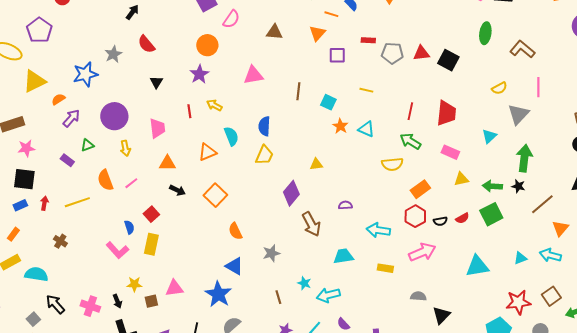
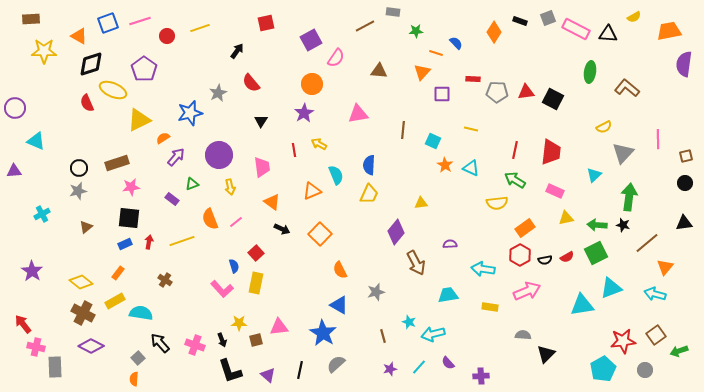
pink line: (538, 87) -> (658, 139), moved
orange triangle: (167, 163) -> (272, 202), turned 36
cyan triangle: (520, 258) -> (611, 288), moved, size x1.6

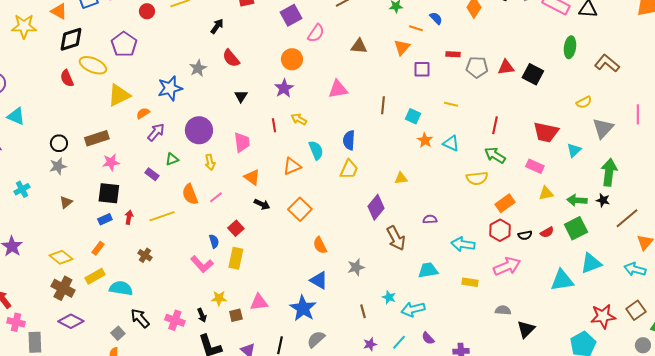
red trapezoid: (551, 152) -> (546, 132), moved, turned 96
gray circle: (645, 370) -> (643, 345), moved

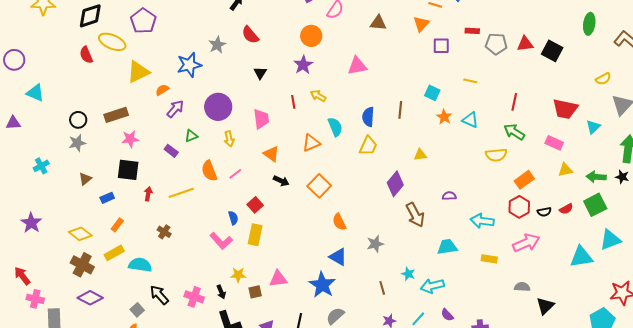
brown line: (383, 105) -> (400, 110), moved
blue rectangle: (105, 219) -> (107, 198), moved

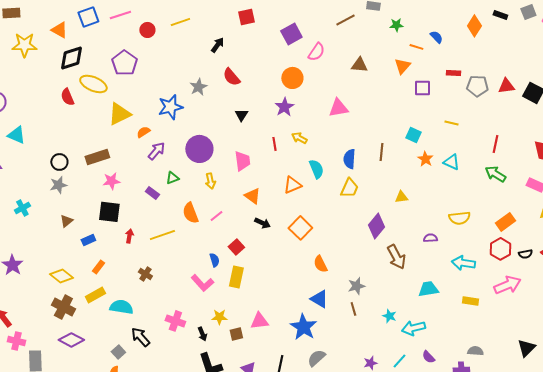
yellow semicircle: (496, 155) -> (459, 218), moved
gray semicircle: (522, 287) -> (475, 351), moved
brown line: (382, 288) -> (353, 309), moved
pink cross: (194, 297) -> (175, 321), moved

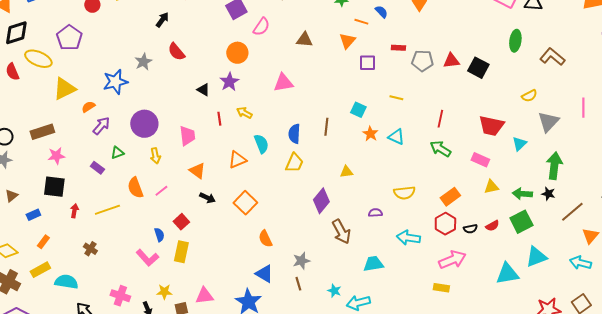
black triangle: (241, 115) -> (203, 90), moved, turned -32
yellow rectangle: (470, 301) -> (441, 288), moved

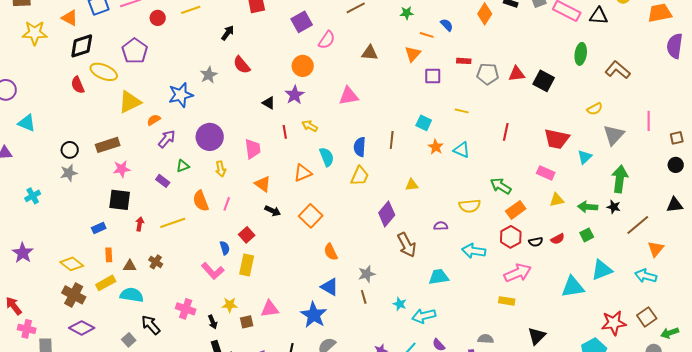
green arrow: (440, 149) -> (501, 186), moved
pink line: (161, 191) -> (227, 204), turned -32
brown triangle: (11, 196) -> (130, 266), moved, turned 40
green square: (521, 222) -> (587, 235), size x0.6
orange rectangle: (43, 242) -> (109, 255), turned -40

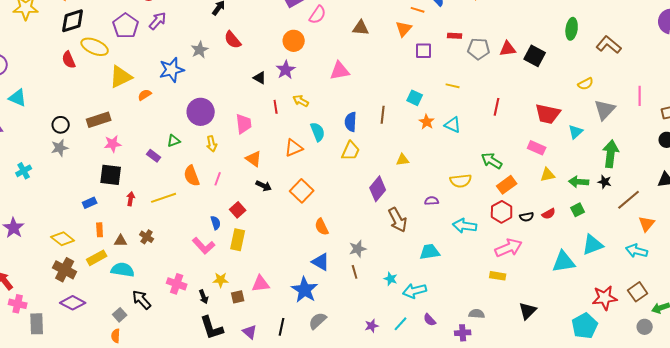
purple arrow: (167, 139) -> (158, 21), moved

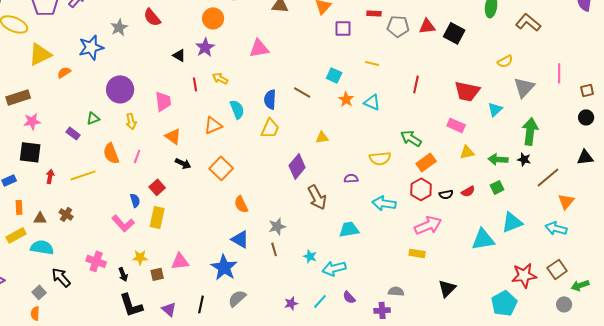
brown line: (383, 115) -> (302, 92), turned -66

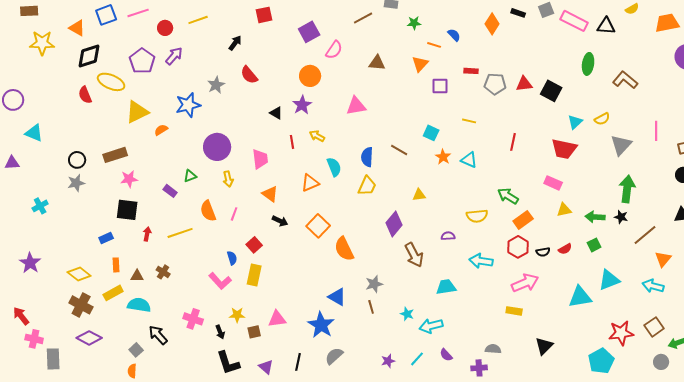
cyan triangle: (495, 109) -> (575, 122), moved
orange semicircle: (241, 204) -> (344, 249), moved, size x1.4

